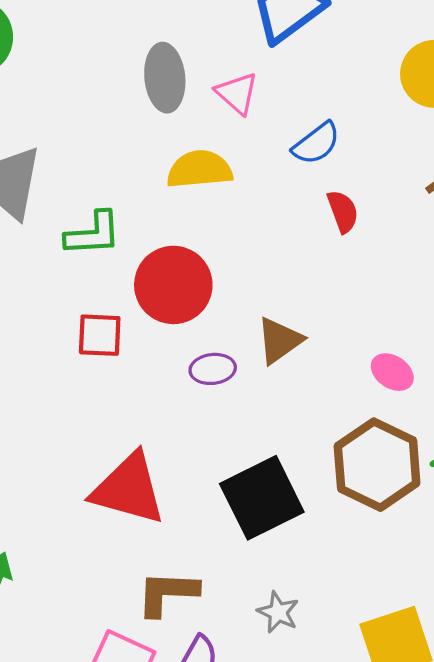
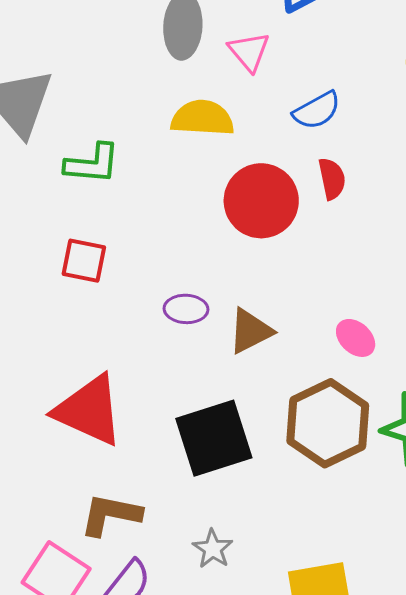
red circle: (173, 285) -> (261, 201), moved
brown triangle: (279, 340) -> (250, 331), moved

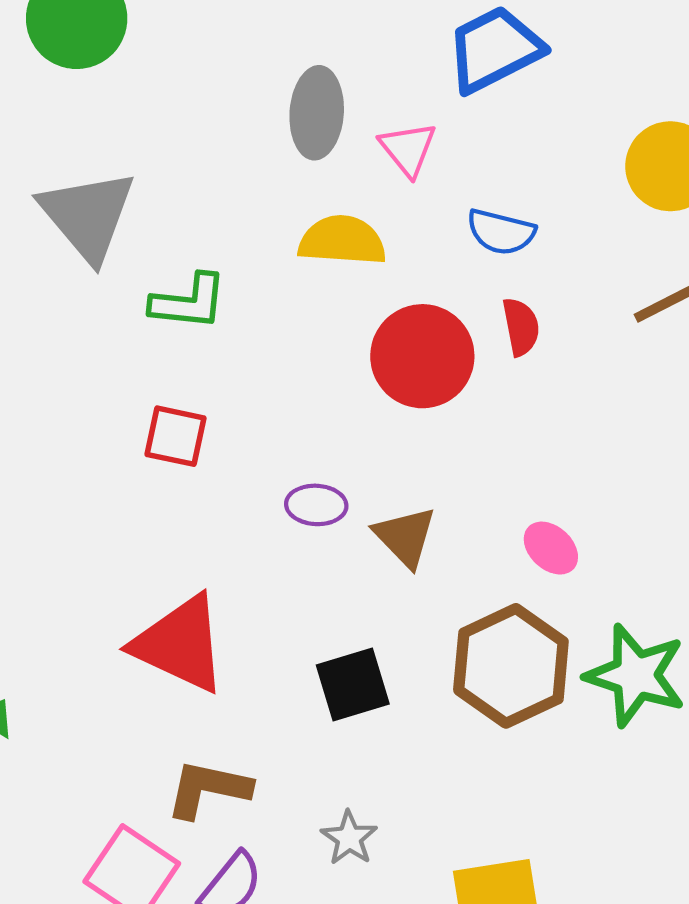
blue semicircle: (317, 110) -> (501, 232), turned 42
brown triangle: (250, 331) -> (405, 537), turned -48
black square: (214, 438) -> (353, 684), size x0.7

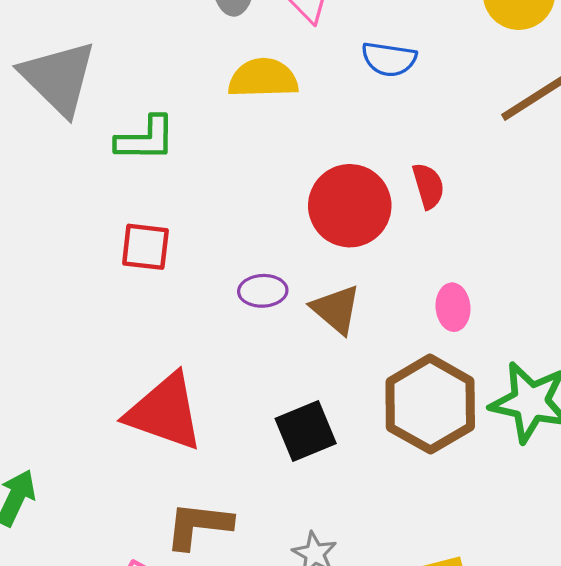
red semicircle: (521, 327) -> (428, 186), moved
red circle: (422, 356) -> (350, 206), moved
pink ellipse: (551, 548) -> (453, 307), turned 48

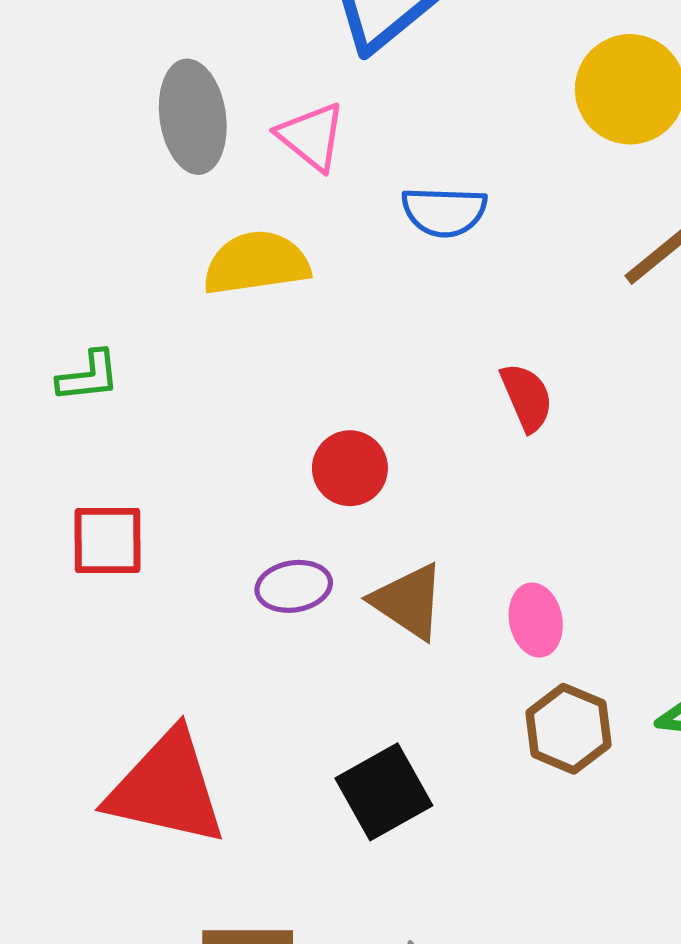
green L-shape: (146, 139) -> (88, 376), size x0.7
red circle: (350, 206) -> (350, 468), moved, size x0.6
pink ellipse: (453, 307) -> (536, 620), moved
brown hexagon: (430, 404) -> (569, 729), size x0.6

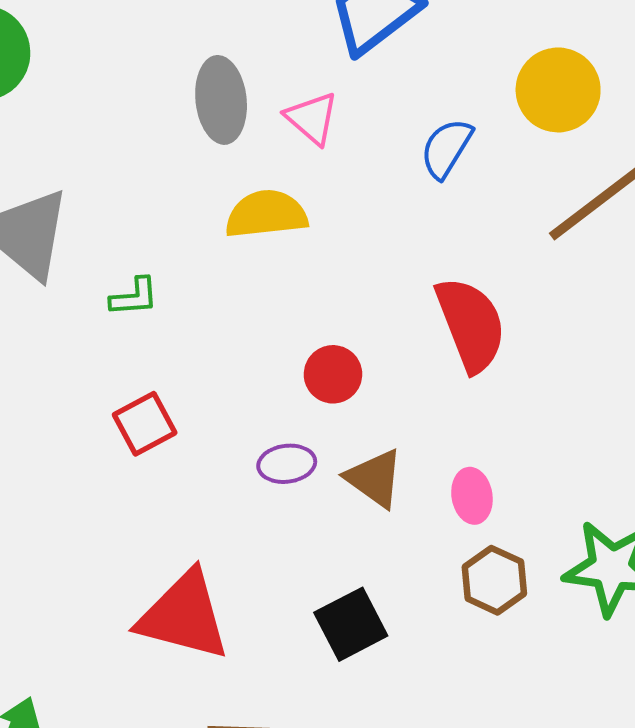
blue semicircle: (444, 212) -> (446, 148), moved, turned 118
red semicircle: (527, 397) -> (471, 324), size x1.8
red square: (107, 541) -> (145, 424), turned -30

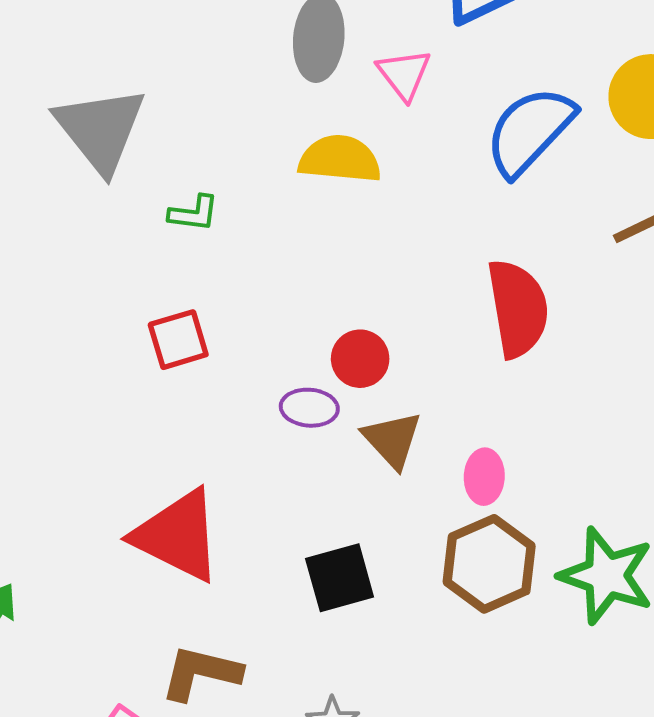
blue semicircle: (446, 148) -> (530, 131), size x1.6
red circle: (333, 374) -> (360, 359), moved
brown hexagon: (494, 580) -> (489, 564), size x1.4

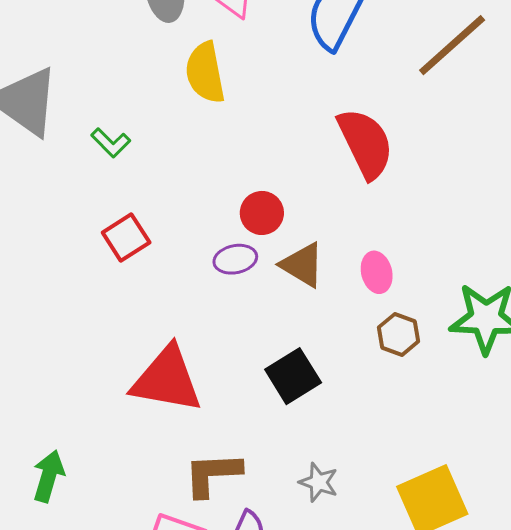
yellow semicircle: (340, 159) -> (205, 73), turned -90
green L-shape: (194, 213) -> (111, 143), turned 54
brown hexagon: (489, 564) -> (399, 334), size x0.6

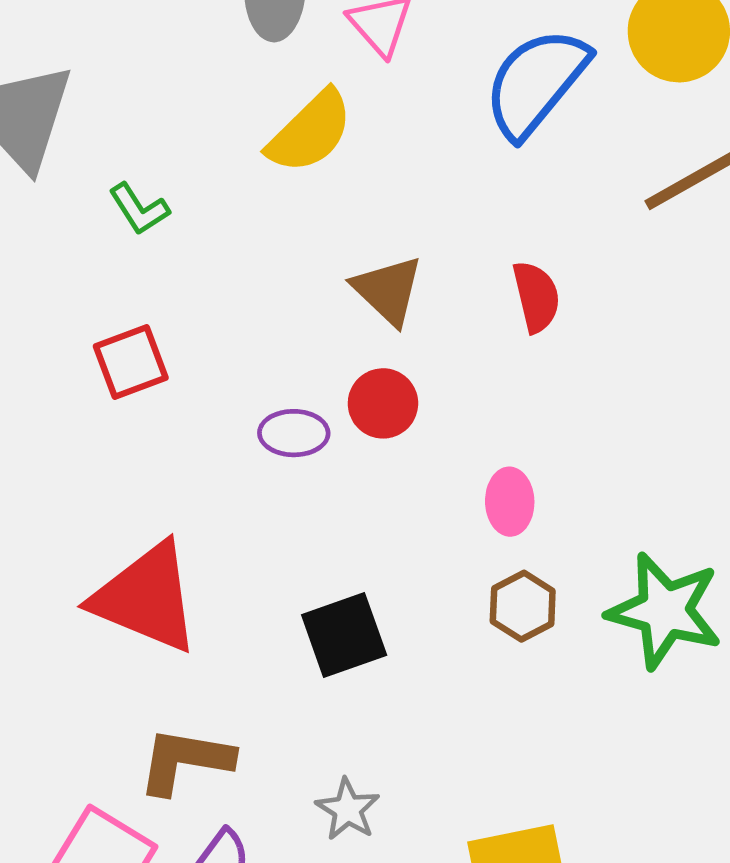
yellow semicircle: (205, 73) -> (310, 132), turned -136
red semicircle: (366, 143) -> (536, 297), size x0.6
red circle: (262, 213) -> (383, 403), moved
brown triangle: (302, 265) -> (388, 290), moved

